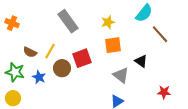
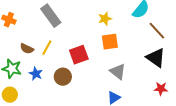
gray rectangle: (68, 21) -> (51, 16), moved
black triangle: (141, 61) -> (156, 58), moved, size x1.5
brown circle: (62, 68) -> (63, 77), moved

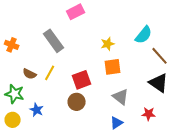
blue star: (36, 74) -> (37, 110), moved
brown circle: (63, 77) -> (77, 102), moved
red star: (161, 89) -> (149, 114), moved

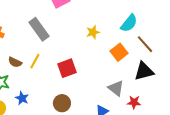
orange square: (113, 67) -> (119, 52), moved, turned -30
black triangle: (159, 83) -> (144, 71), turned -50
gray triangle: (121, 97) -> (116, 88), moved
brown circle: (77, 102) -> (62, 103), moved

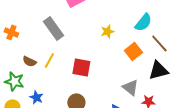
red square: (67, 68) -> (81, 67), turned 30

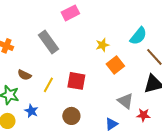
orange square: (133, 51) -> (115, 65), moved
yellow line: (49, 60) -> (48, 85), moved

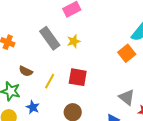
yellow star: (102, 45) -> (74, 41), moved
orange square: (115, 65) -> (127, 53), moved

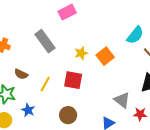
yellow star: (74, 41) -> (81, 53), moved
orange square: (127, 53) -> (105, 56), moved

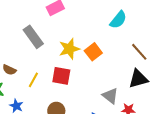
cyan semicircle: (135, 35) -> (118, 20), moved
yellow star: (81, 53) -> (69, 49), size x1.5

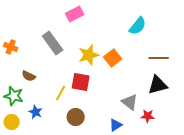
brown line: (139, 52) -> (159, 58), turned -48
yellow line: (33, 80) -> (61, 93), moved

